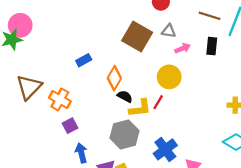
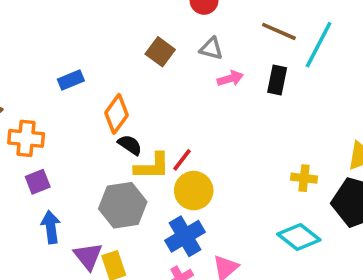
brown square: (137, 37) -> (160, 52), size x0.6
yellow circle: (169, 77) -> (194, 191), moved
orange cross: (60, 100) -> (26, 138), turned -30

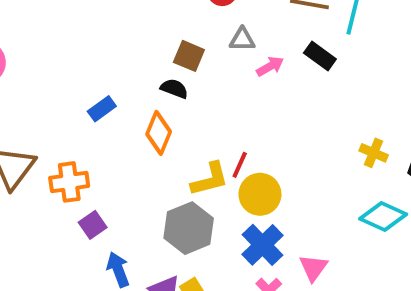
black rectangle: (277, 80) -> (320, 56), turned -52
black semicircle: (130, 145) -> (174, 89), moved
yellow cross: (304, 178) -> (374, 153), turned 30

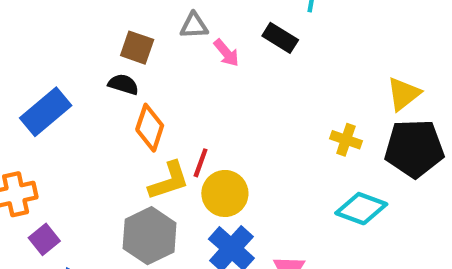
pink arrow: (270, 66) -> (226, 53), turned 84
blue rectangle: (102, 109) -> (46, 112), size x1.6
orange diamond: (159, 133) -> (150, 128), moved

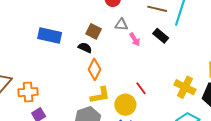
blue rectangle: (46, 112) -> (50, 35), moved, turned 45
yellow cross: (346, 140) -> (185, 87), size x1.5
red line: (201, 163) -> (141, 88), moved, turned -64

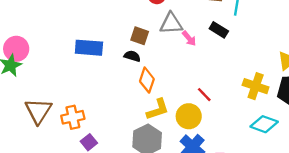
gray triangle: (121, 25) -> (171, 23), size x1.5

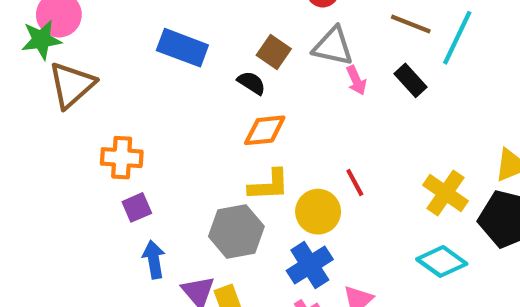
orange diamond: (147, 80) -> (265, 130), turned 50
brown triangle: (38, 111) -> (72, 85), moved

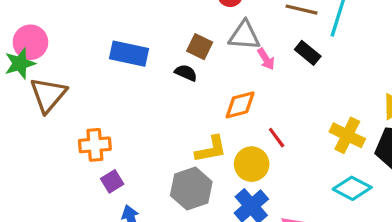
orange diamond: (265, 130) -> (240, 105), moved

